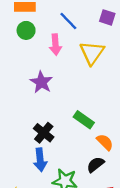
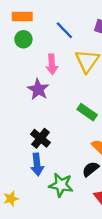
pink arrow: (55, 45) -> (52, 64), moved
green rectangle: (84, 120) -> (87, 112), moved

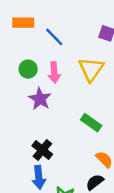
blue line: (64, 30) -> (54, 37), moved
green circle: (23, 39) -> (28, 69), moved

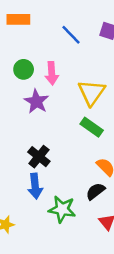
blue line: (54, 37) -> (71, 35), moved
yellow triangle: (91, 69) -> (92, 92), moved

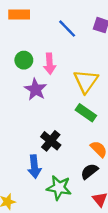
black cross: (39, 157) -> (51, 141), moved

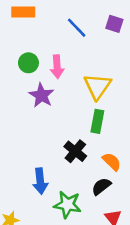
green rectangle: (86, 113) -> (97, 121), turned 66
black cross: (51, 141) -> (75, 151), moved

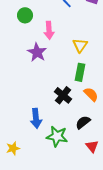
green circle: (28, 63) -> (25, 15), moved
yellow triangle: (97, 86) -> (80, 45), size x0.7
orange semicircle: (112, 162) -> (91, 94), moved

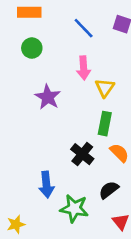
pink arrow: (49, 30) -> (84, 68), moved

